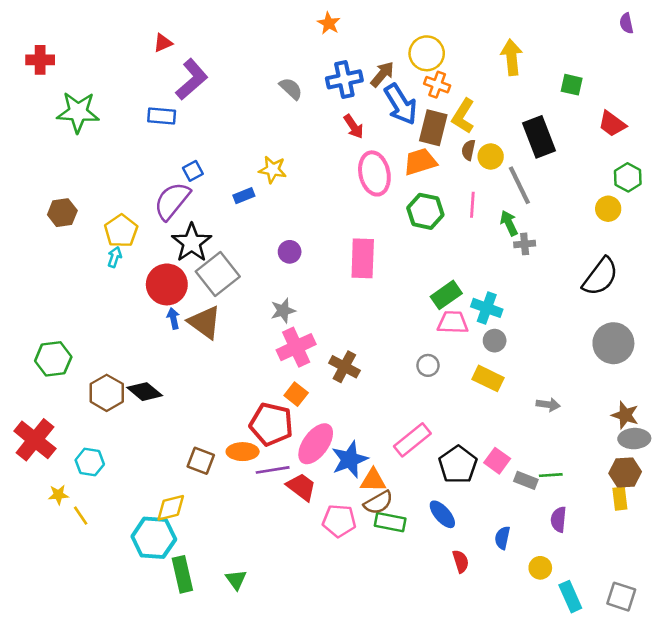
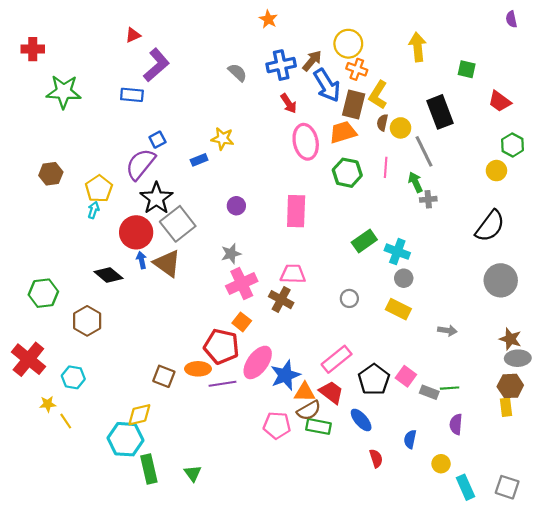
pink trapezoid: (453, 322) -> (293, 274), moved
black diamond: (145, 392) -> (108, 275), moved
red trapezoid: (301, 487) -> (331, 392), moved

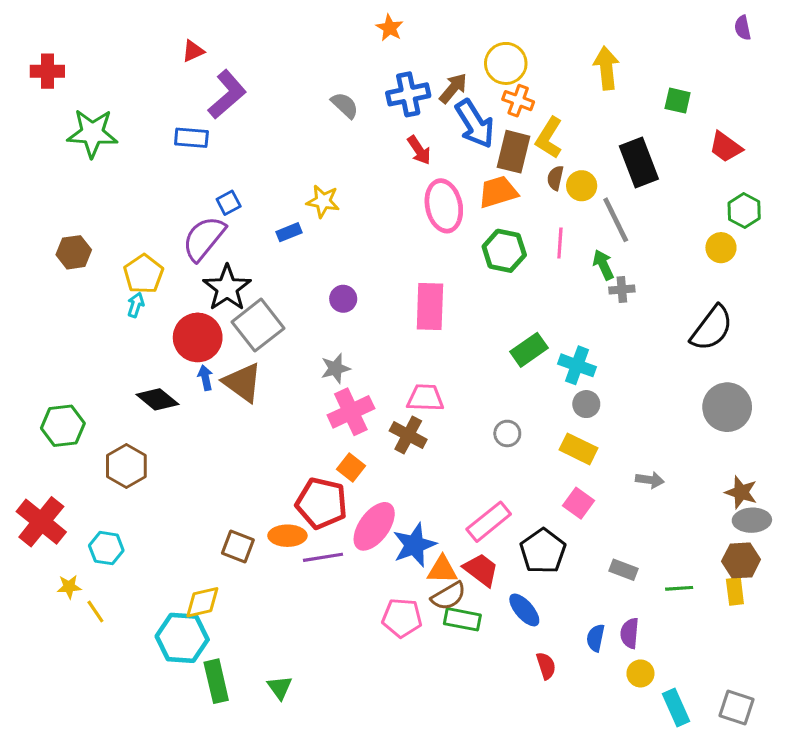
pink square: (406, 376) -> (579, 503), moved
green line: (450, 388) -> (679, 588), moved
purple semicircle: (456, 424) -> (630, 633), moved

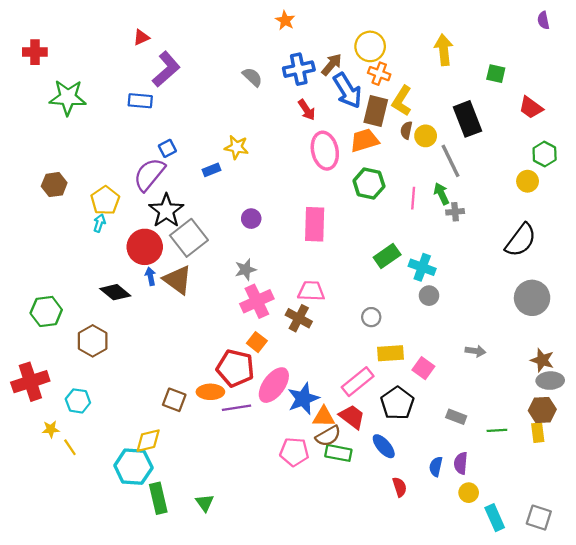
pink line: (560, 243) -> (413, 198), moved
yellow rectangle: (579, 449) -> (390, 353), moved, turned -30
red cross: (41, 522) -> (30, 382), turned 33

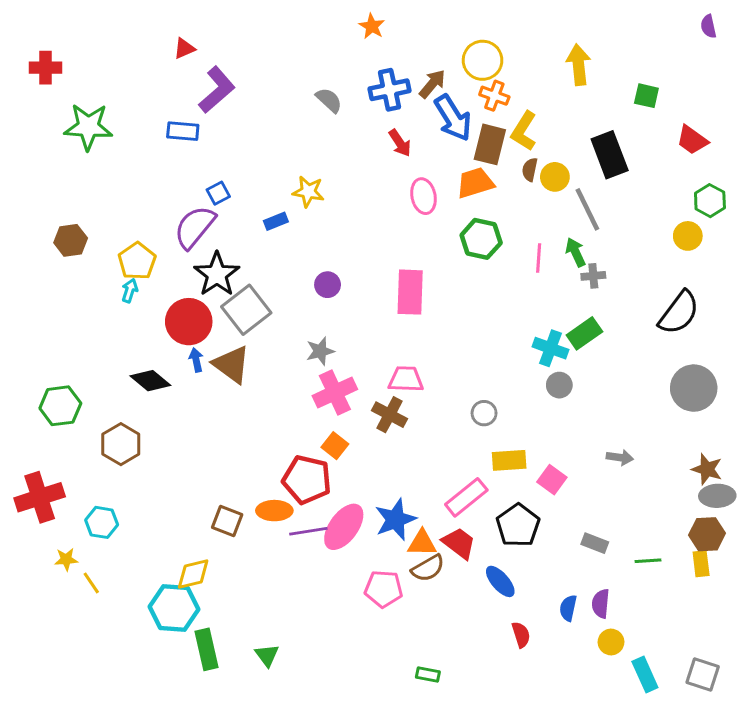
pink ellipse: (325, 151) -> (423, 196), size x0.7
green rectangle: (387, 256) -> (584, 333), moved
pink ellipse: (274, 385) -> (344, 527), moved
green rectangle: (338, 453) -> (428, 674), moved, size x0.7

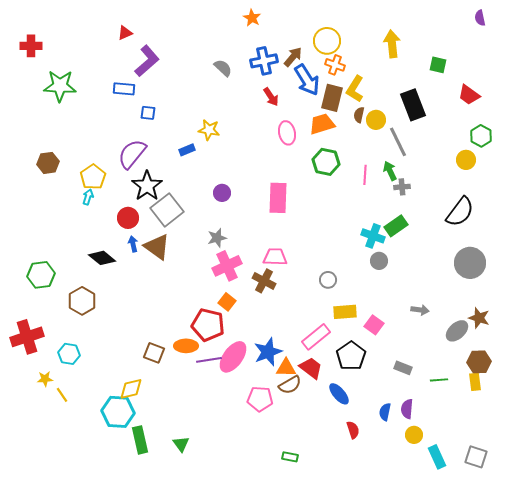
blue square: (218, 193) -> (148, 113), moved, turned 35
red circle: (189, 322) -> (128, 218), size x0.7
gray ellipse: (717, 496) -> (457, 331), moved, turned -40

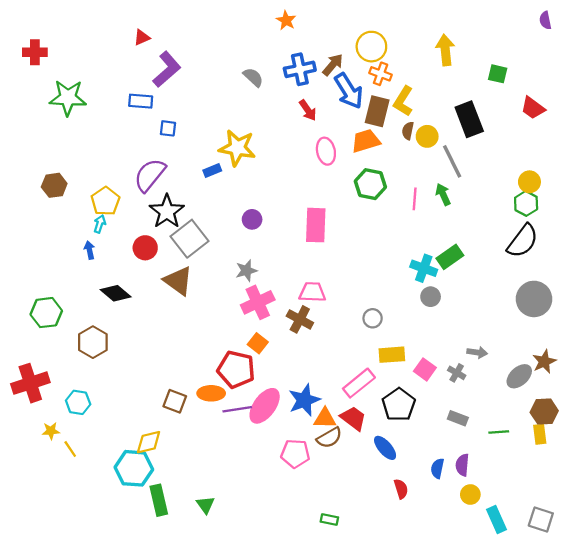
yellow star: (209, 130) -> (237, 148), size x1.5
green hexagon: (481, 136) -> (526, 203), moved
gray cross: (402, 187) -> (457, 373), moved, turned 35
blue arrow: (133, 244) -> (89, 250), moved
brown star: (479, 318) -> (544, 361), turned 30

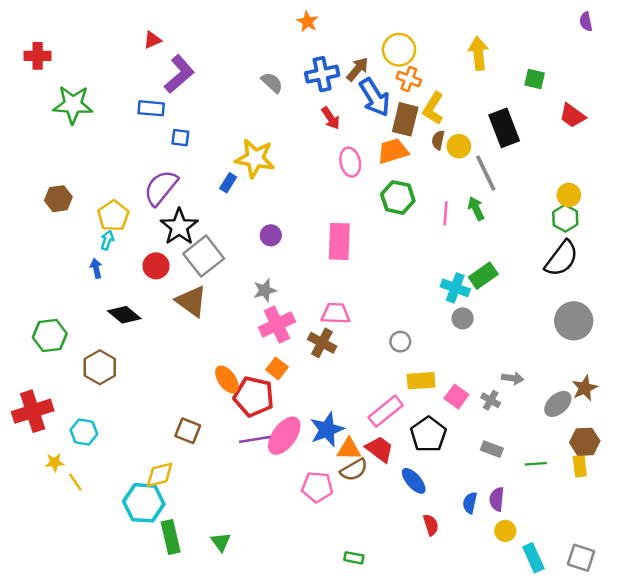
blue rectangle: (212, 170) -> (228, 183), turned -36
orange ellipse: (211, 393) -> (227, 379), moved, turned 55

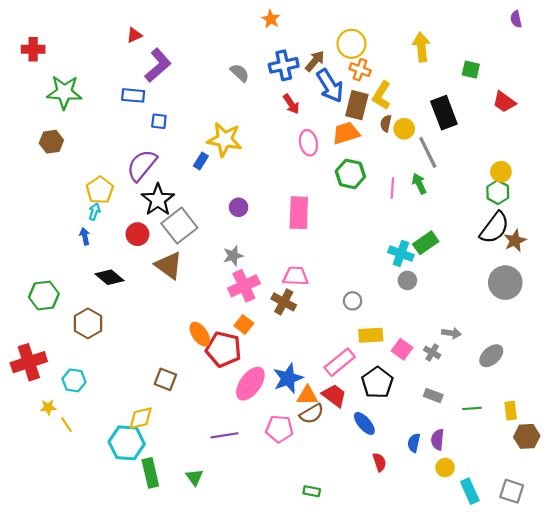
brown hexagon: (58, 199) -> (51, 142), moved
brown star: (585, 388) -> (515, 241), moved
purple line: (255, 439) -> (225, 435), moved
brown hexagon: (585, 442) -> (527, 436), moved

